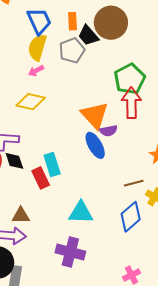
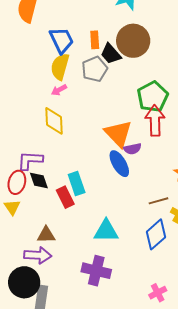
yellow diamond: (31, 102) -> (54, 121), turned 76

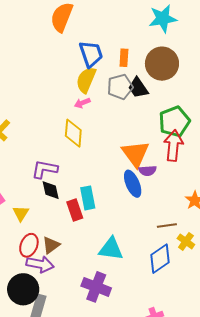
black trapezoid: (111, 54) -> (138, 88), moved
red ellipse: (17, 182) -> (29, 245), moved
brown triangle: (46, 235) -> (51, 245), turned -42

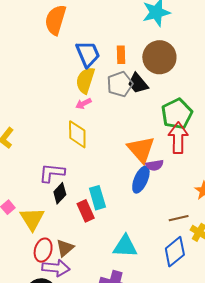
blue ellipse: (133, 184) -> (141, 180), turned 52
black diamond: (51, 190) -> (60, 193), turned 60
yellow triangle: (21, 213) -> (32, 219), size x1.5

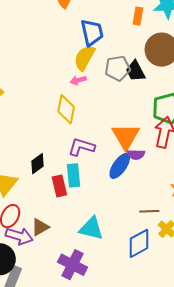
orange rectangle: (121, 55) -> (138, 16), moved
purple L-shape: (52, 173) -> (81, 147), moved
brown triangle: (65, 248) -> (40, 227), moved

